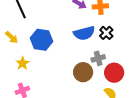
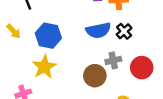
yellow star: (23, 63) -> (44, 67), moved, size x1.5
red circle: (114, 73) -> (142, 68), moved

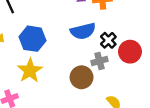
black cross: (124, 31) -> (108, 40), moved
red circle: (142, 68) -> (130, 52), moved

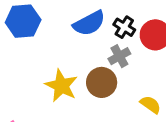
blue hexagon: (32, 39) -> (23, 21), moved
yellow star: (30, 71) -> (61, 86), moved

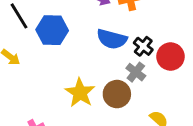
blue semicircle: (89, 23) -> (112, 39), turned 36
gray cross: (119, 56) -> (136, 72), turned -30

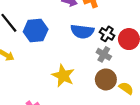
brown circle: (117, 94) -> (106, 79), moved

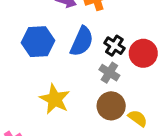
blue hexagon: (36, 30) -> (38, 42), moved
blue semicircle: (82, 31) -> (82, 41), turned -75

